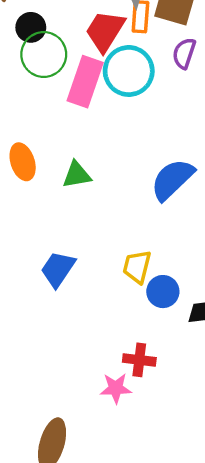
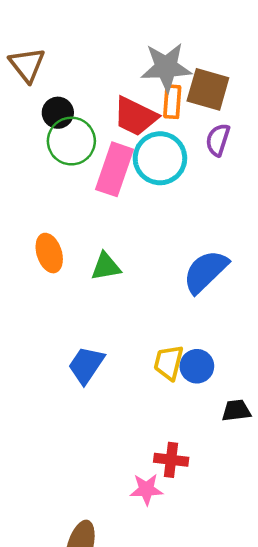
red trapezoid: (105, 31) -> (135, 116), turned -96
blue circle: (163, 292) -> (197, 366), moved

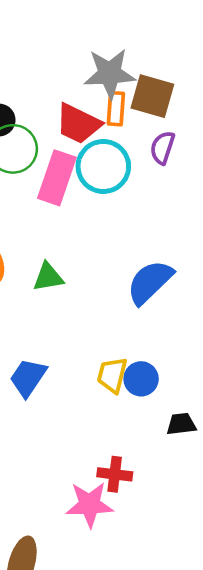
pink star: (146, 489) -> (90, 504), size x1.4

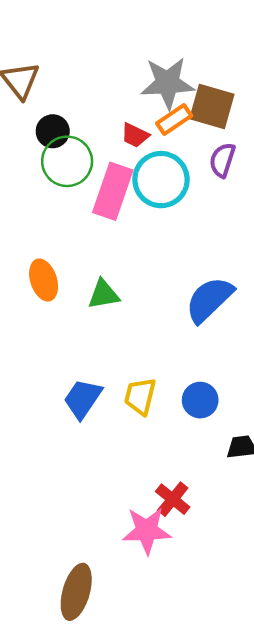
orange rectangle: (116, 109) -> (174, 120), turned 52
red trapezoid: (78, 124) -> (135, 135), size x0.6
yellow trapezoid: (112, 375) -> (140, 396), moved
red cross: (115, 474) -> (173, 499), turned 32

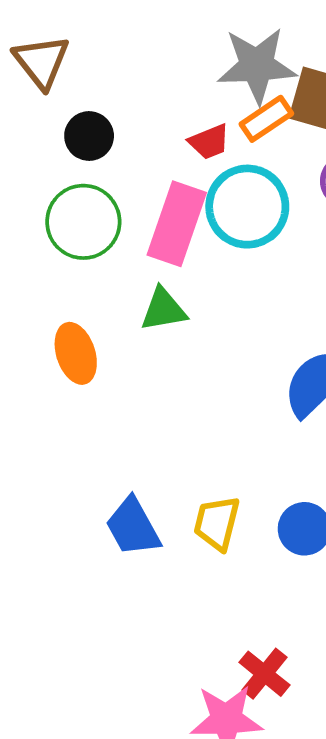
red trapezoid: (135, 135) -> (209, 142), turned -48
green circle: (67, 161) -> (83, 222), moved
green triangle: (104, 294) -> (163, 310), moved
blue trapezoid: (83, 399) -> (133, 527), turned -63

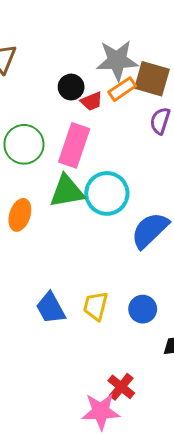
black circle: (89, 136) -> (71, 87), moved
cyan circle: (247, 207) -> (107, 193), moved
green triangle: (163, 310) -> (67, 191), size x1.4
orange ellipse: (76, 353) -> (20, 215), turned 36

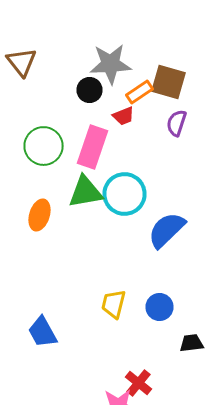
gray star: (117, 60) -> (110, 64), moved
red trapezoid: (92, 101) -> (124, 116), moved
blue trapezoid: (51, 308) -> (42, 332), moved

